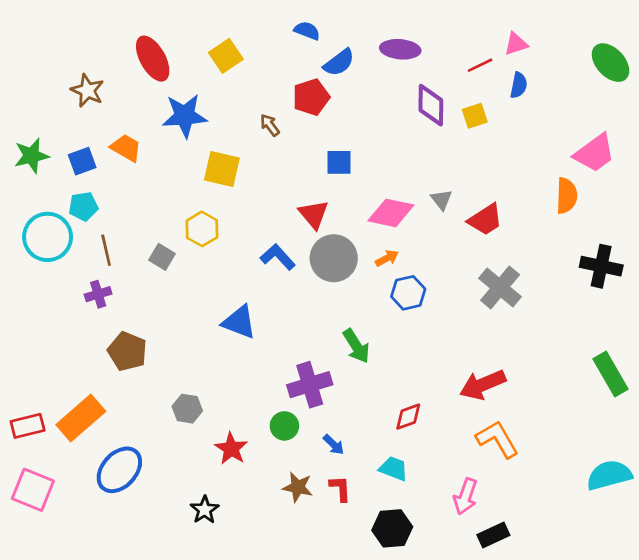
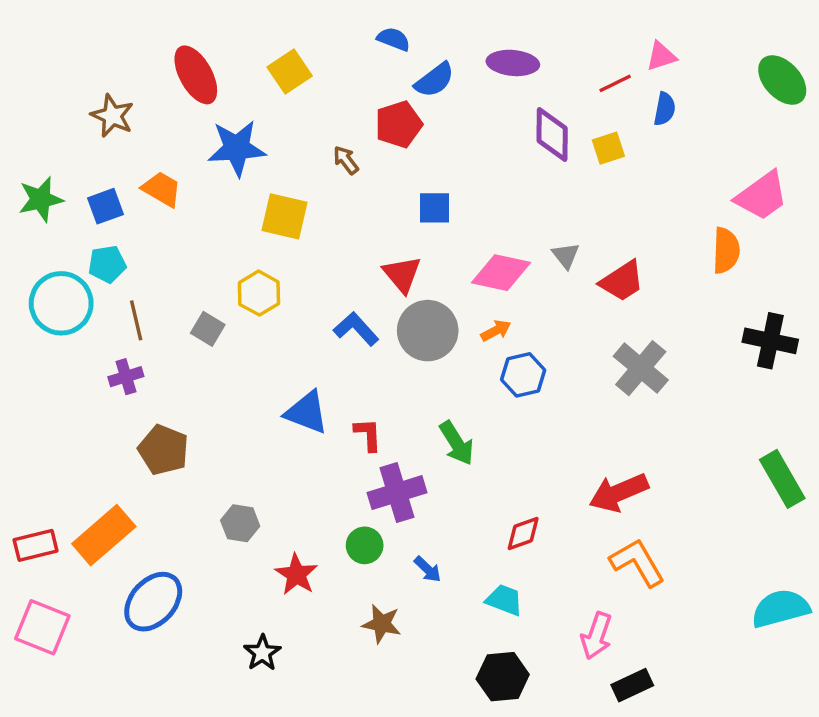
red L-shape: (340, 488) -> (368, 435), moved

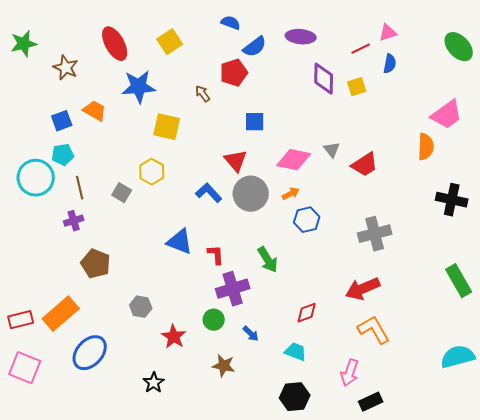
green star: (41, 199) -> (24, 44), moved
gray cross: (641, 368) -> (375, 234), moved, turned 36

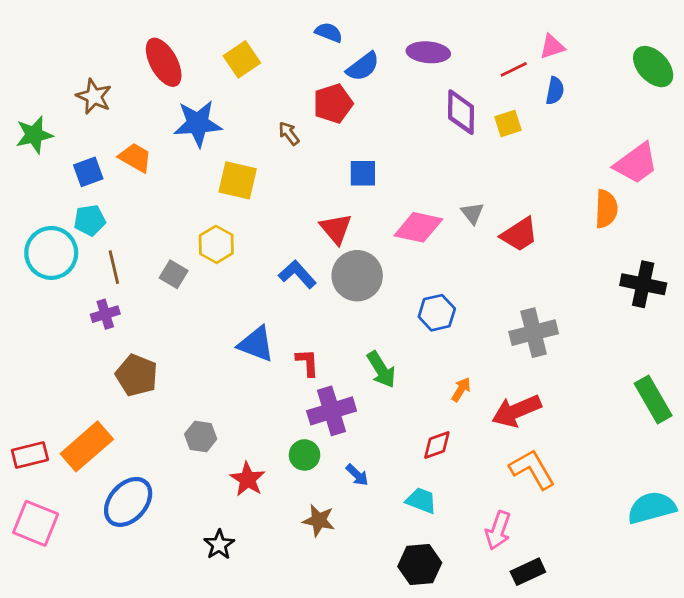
green star: (24, 44) -> (34, 135), moved
orange arrow: (291, 194) -> (461, 390), moved, turned -30

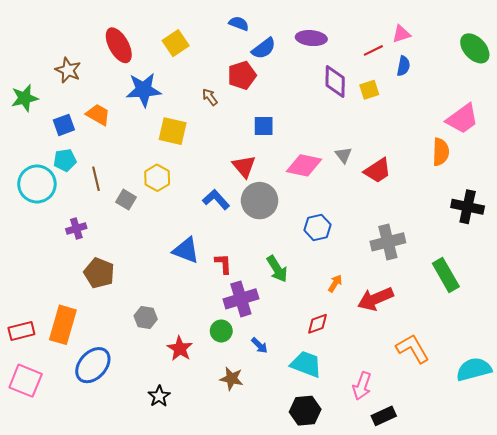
brown line: (114, 267) -> (96, 179), moved
green rectangle: (653, 399) -> (446, 275), moved
orange rectangle: (87, 446) -> (63, 325), turned -33
orange L-shape: (532, 469) -> (413, 349), moved
cyan trapezoid: (421, 501) -> (306, 364), size x1.4

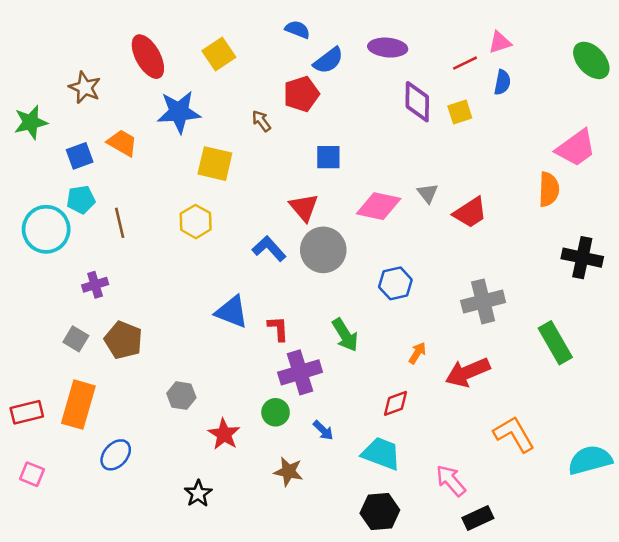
gray square: (126, 200) -> (76, 339), moved
blue ellipse: (93, 365) -> (116, 455), size x0.7
pink square: (26, 381) -> (32, 474), size x0.6
pink arrow: (362, 386) -> (451, 481), turned 120

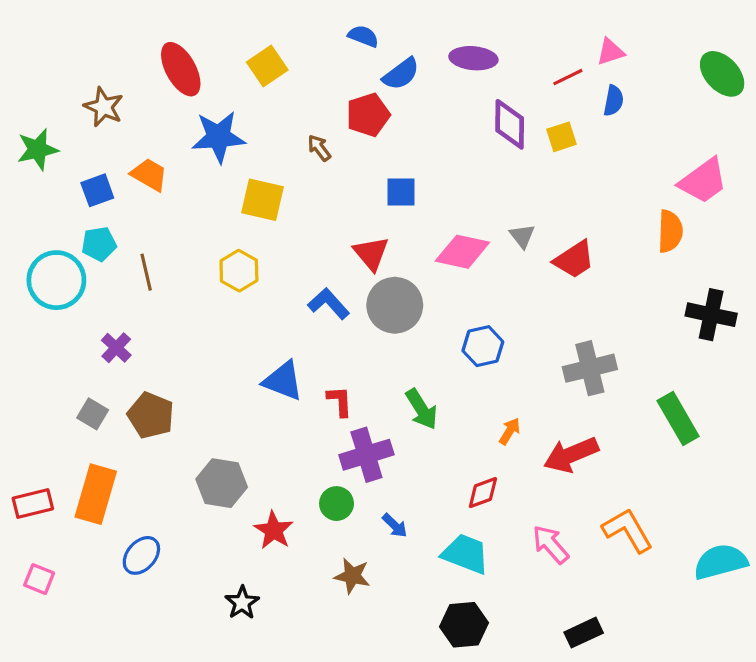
purple cross: (95, 285) -> (116, 348), turned -30
gray hexagon: (181, 396) -> (222, 483), size x1.4
pink arrow: (451, 481) -> (551, 544), moved

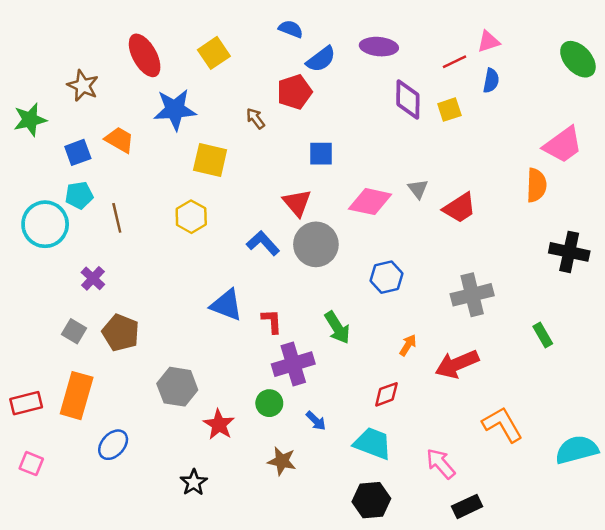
green rectangle: (678, 419) -> (543, 335), size x0.6
pink arrow: (551, 544) -> (441, 464), moved

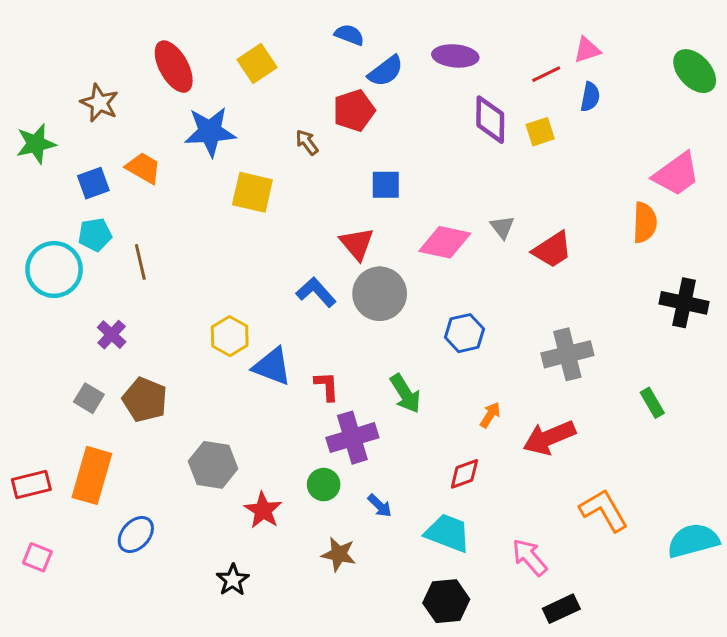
yellow hexagon: (191, 217) -> (230, 336), moved

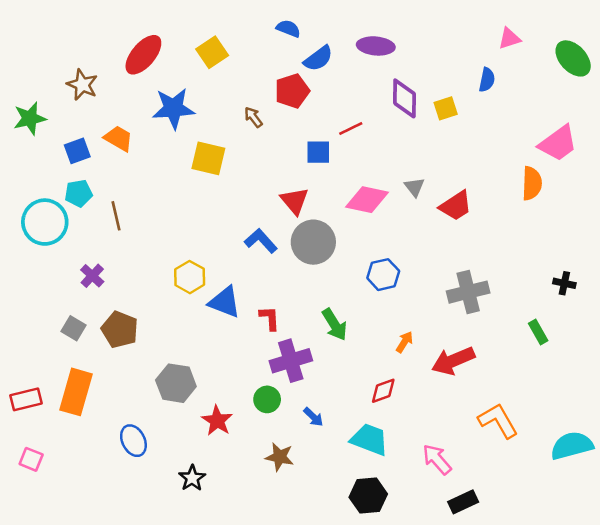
pink triangle: (587, 50) -> (509, 38), moved
red ellipse: (174, 67) -> (143, 55), turned 69
red line: (546, 74) -> (351, 128), moved
black cross: (684, 303) -> (564, 283), moved, size x0.6
blue ellipse: (136, 534) -> (133, 441), moved, turned -68

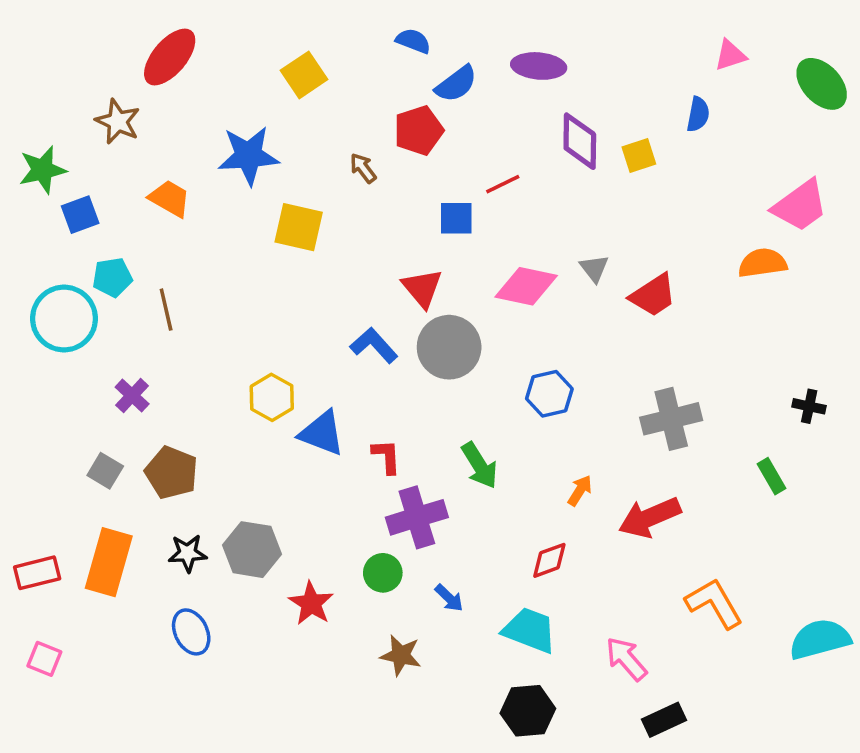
red ellipse: (143, 55) -> (170, 57), moved
blue square: (77, 151) -> (80, 215), moved
orange semicircle: (532, 183) -> (763, 263), turned -100
black star: (192, 478) -> (188, 553), moved, turned 30

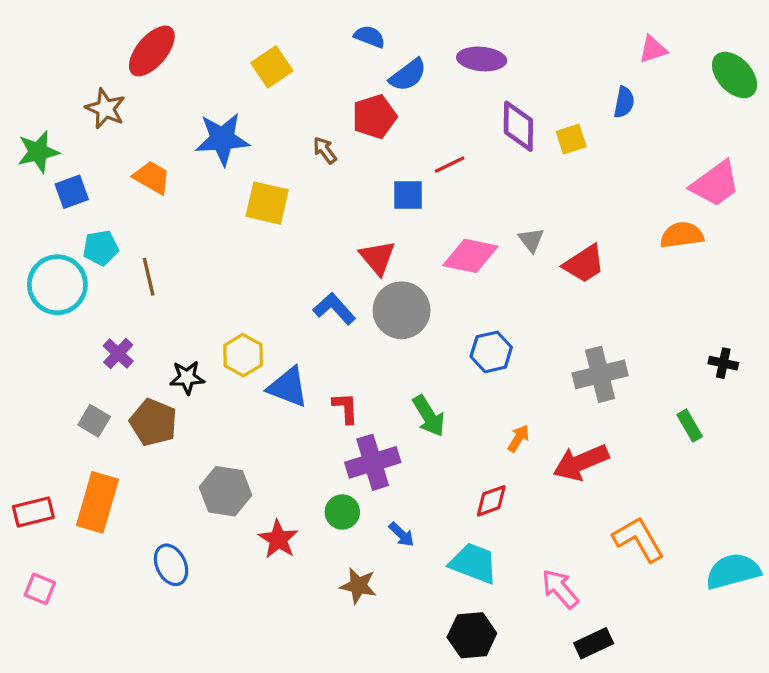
black star: (188, 553) -> (187, 378), moved

